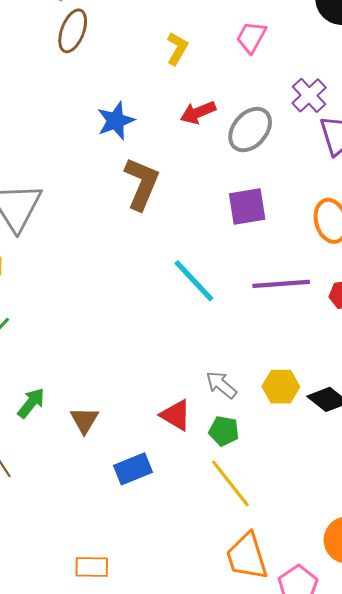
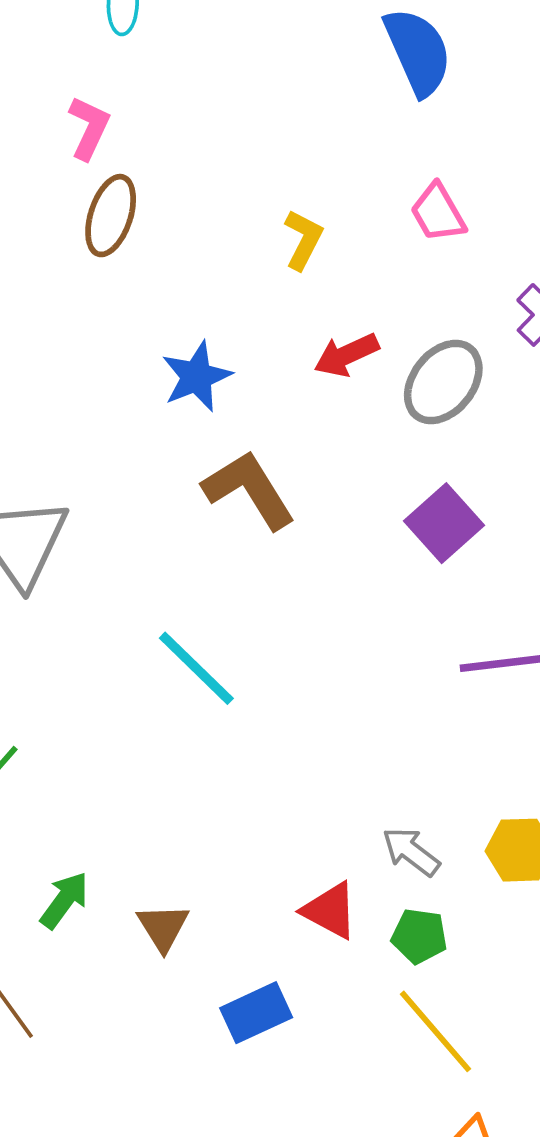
pink trapezoid: (251, 37) -> (438, 213), turned -56
brown L-shape: (142, 184) -> (249, 490), turned -52
purple square: (247, 206) -> (444, 523), turned -30
cyan line: (194, 281) -> (196, 668), moved

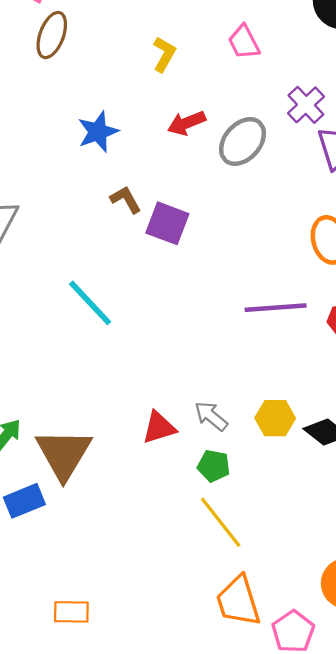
brown L-shape: (249, 490) -> (126, 200), size x0.6
purple square: (444, 523) -> (167, 223), moved, turned -30
red triangle: (330, 911) -> (159, 428), moved, turned -48
brown triangle: (163, 927) -> (64, 454), size x1.8
blue rectangle: (256, 1013) -> (24, 501), moved

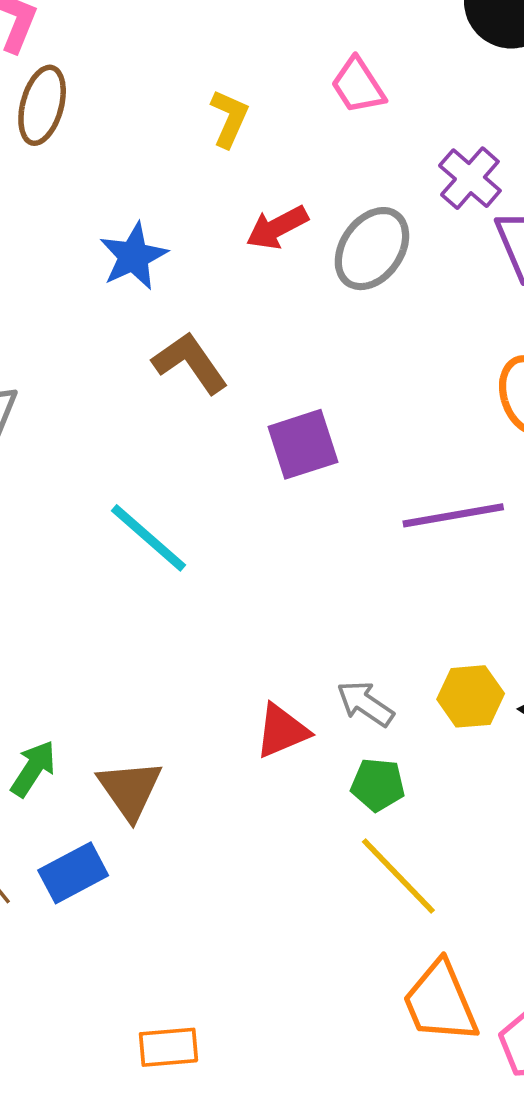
brown L-shape: (126, 200) -> (190, 363), size x1.4
purple square: (167, 223) -> (303, 444), moved, turned -33
brown triangle: (64, 454) -> (130, 790), size x0.7

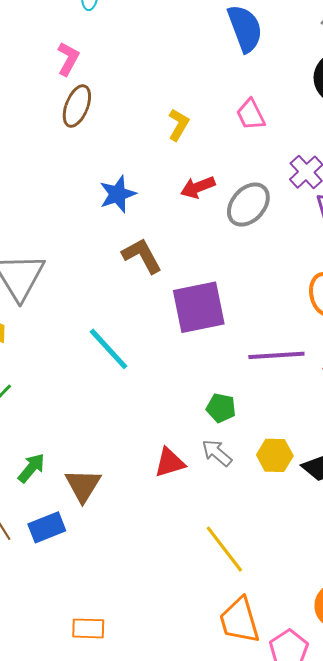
purple square: (303, 444) -> (199, 307), size x1.4
green pentagon: (378, 785) -> (221, 408), moved

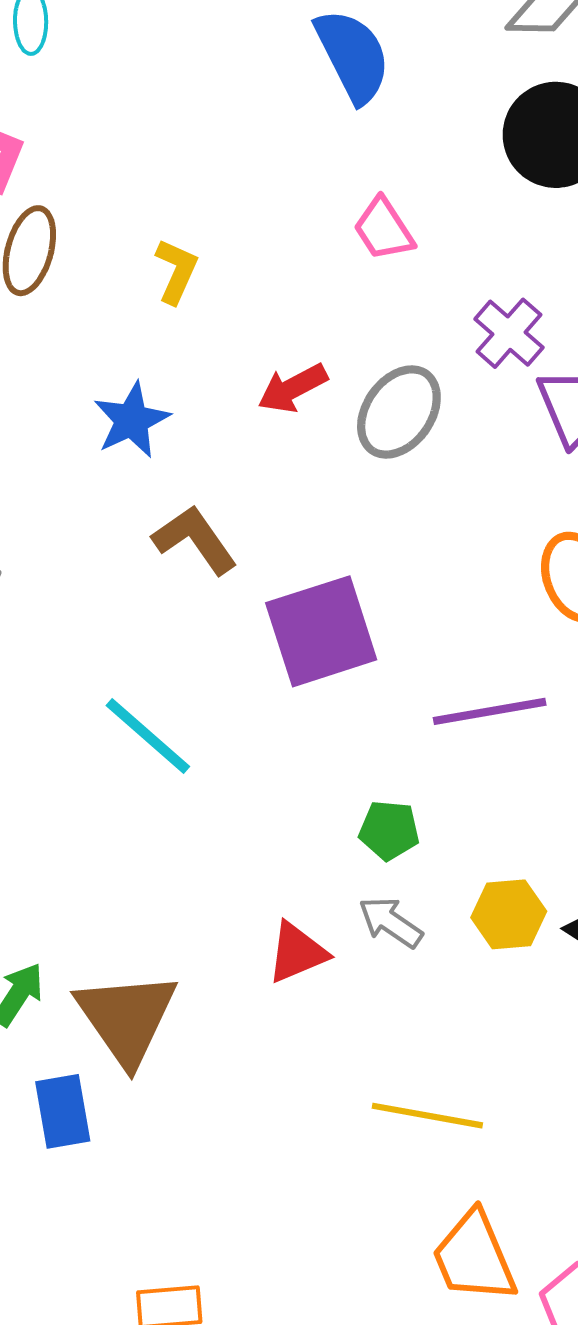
yellow L-shape: (178, 125) -> (176, 271), moved
brown triangle: (83, 485) -> (127, 1018), size x1.4
blue rectangle: (47, 527) -> (63, 1111), turned -72
yellow line: (224, 549) -> (427, 1116), turned -36

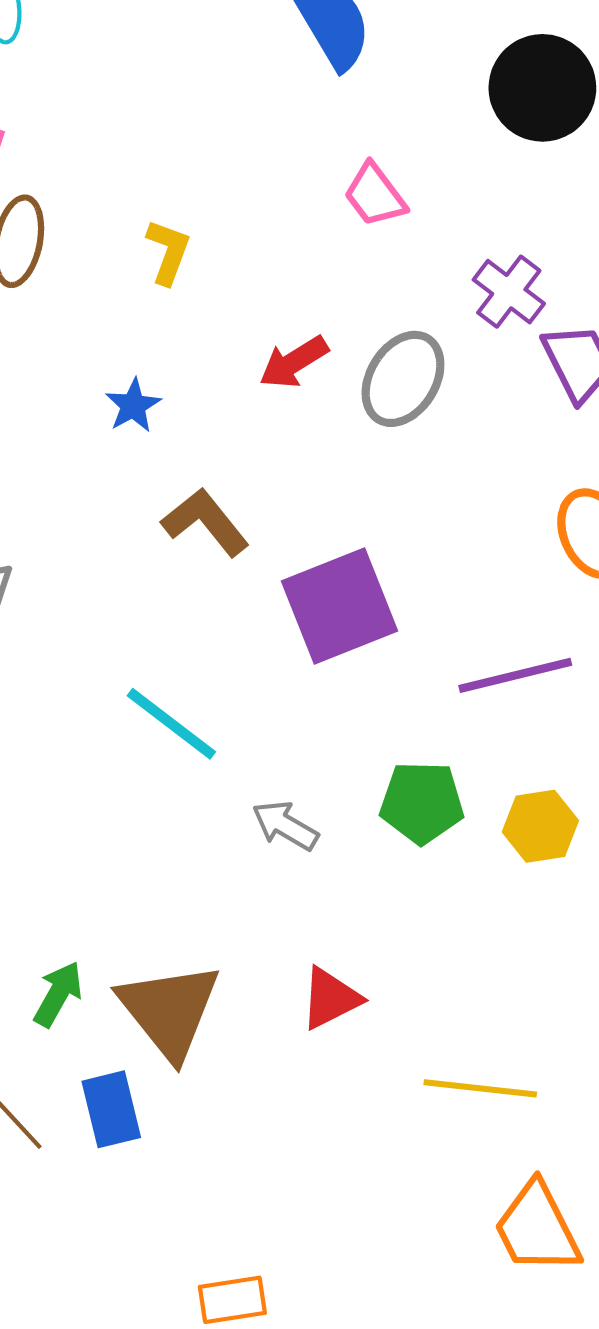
blue star: (132, 420) -> (133, 406), size x0.7
green pentagon: (389, 830) -> (422, 803), size x1.4
yellow hexagon: (509, 914) -> (540, 826), moved
gray arrow: (391, 922) -> (285, 826), moved
red triangle: (297, 953) -> (331, 998), moved

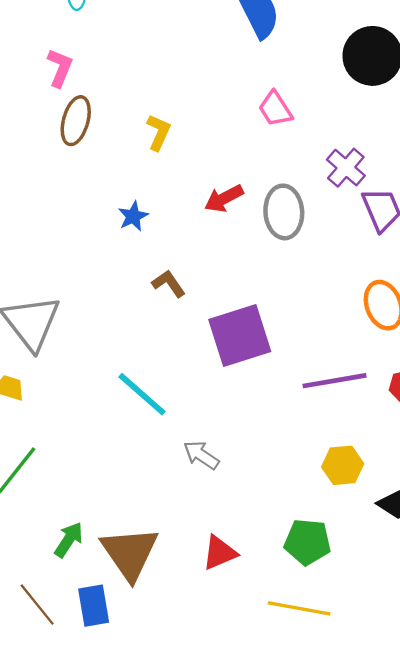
gray ellipse: (403, 379) -> (284, 212), turned -39
brown L-shape: (205, 522) -> (169, 284), size x0.7
green pentagon: (422, 803) -> (307, 542), moved

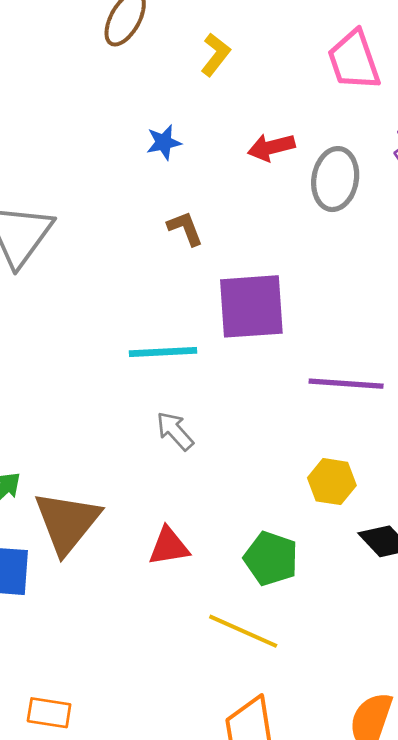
pink trapezoid: (275, 109) -> (354, 60), size x1.4
cyan line: (142, 394) -> (163, 352), moved, turned -58

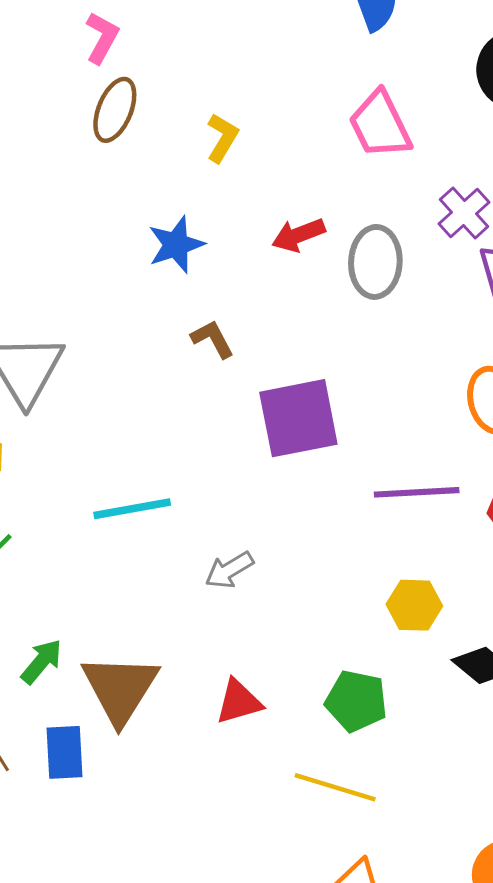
blue star: (164, 142) -> (176, 245), size x1.4
cyan line: (163, 352) -> (132, 509), moved
gray arrow: (175, 431) -> (229, 570), turned -72

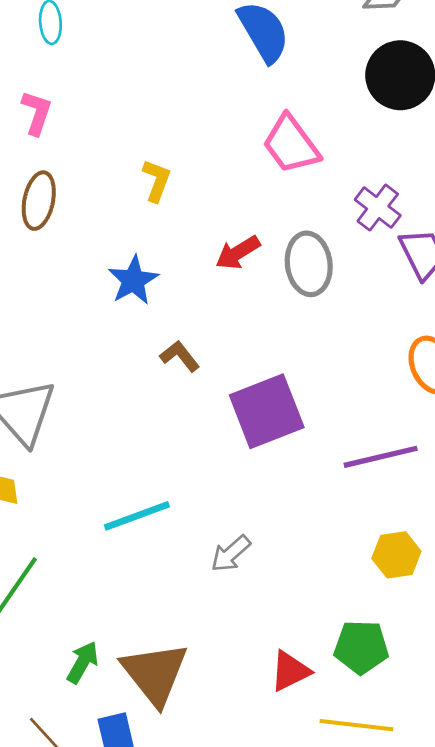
brown ellipse: (115, 110) -> (39, 201), moved
red triangle: (239, 702) -> (290, 671), moved

